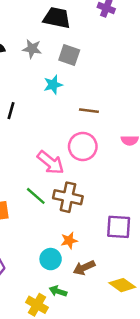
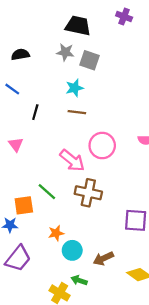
gray star: (32, 49) -> (65, 52), moved
brown line: (89, 111) -> (77, 112), moved
green line: (36, 196) -> (47, 192), moved
orange star: (69, 240) -> (56, 233), moved

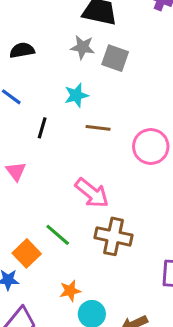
cyan star: (75, 88) -> (76, 95), moved
pink circle: (102, 146) -> (151, 146), moved
orange square: (24, 205) -> (27, 253), turned -36

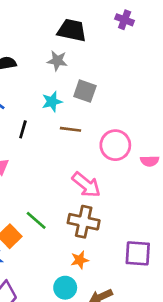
gray square: (115, 58) -> (85, 91), moved
pink arrow: (92, 193) -> (86, 185), moved
orange star: (70, 291) -> (80, 260), moved

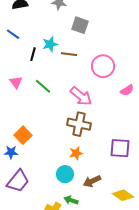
cyan star: (52, 102) -> (50, 44), moved
pink semicircle: (150, 161) -> (127, 90), moved, turned -32
green line: (36, 220) -> (43, 86), moved

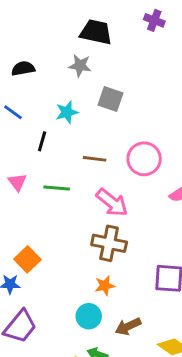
cyan star: (50, 44) -> (67, 112), moved
brown line: (69, 54) -> (95, 159), moved
green line: (43, 86) -> (57, 188), turned -36

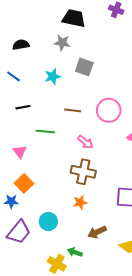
black line: (42, 141) -> (23, 107), moved, turned 64
pink triangle: (17, 182) -> (20, 152), moved
pink arrow: (112, 203) -> (85, 142), size x0.7
cyan circle: (89, 316) -> (48, 221), moved

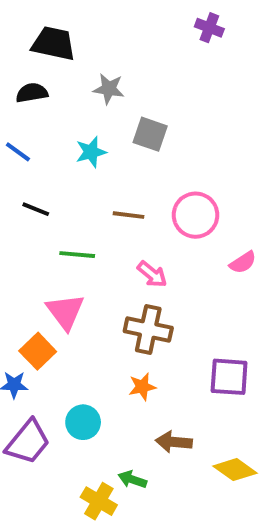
black trapezoid: (74, 18) -> (53, 43), moved
black line: (23, 107) -> (36, 209), turned 32
pink triangle: (20, 152) -> (65, 312), moved, size x1.5
brown arrow: (97, 232) -> (174, 442), turned 30

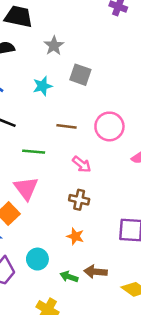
gray star: (109, 89) -> (54, 46), turned 30
brown cross: (148, 329) -> (79, 200), size x0.7
orange star: (142, 387) -> (75, 236), turned 30
green arrow: (132, 479) -> (69, 277), moved

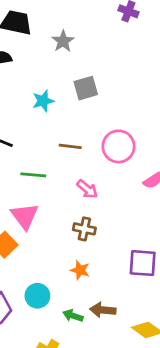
gray star: (54, 46) -> (63, 41), moved
gray square: (80, 75) -> (86, 88), turned -35

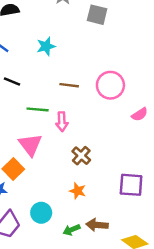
gray square: (86, 88) -> (97, 15), moved, turned 30
pink arrow: (87, 189) -> (62, 122), moved, turned 48
brown cross: (84, 229) -> (81, 156), turned 30
green arrow: (73, 316) -> (72, 230), turned -42

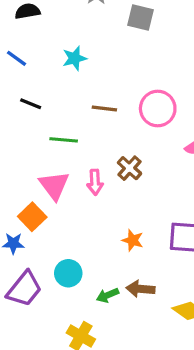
pink arrow: (62, 122) -> (95, 182), moved
brown cross: (81, 156) -> (129, 168), moved
orange star: (78, 191) -> (133, 240), moved

